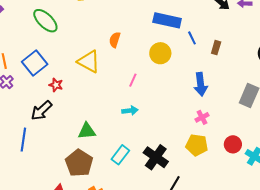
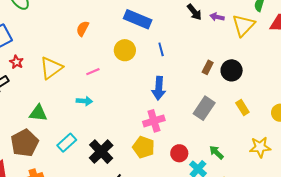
blue line: (192, 38) -> (161, 49), moved
brown rectangle: (216, 48) -> (208, 67), moved
yellow triangle: (89, 62) -> (51, 68), moved, turned 45
pink line: (133, 80) -> (93, 72), turned 32
pink cross: (202, 117) -> (154, 121), size x1.5

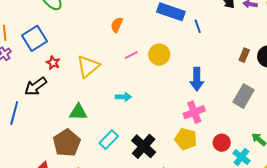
blue line: (161, 49) -> (198, 26), moved
yellow circle: (125, 50) -> (159, 55), moved
pink line: (93, 72) -> (131, 55), moved

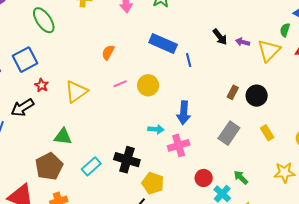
cyan arrow: (123, 97) -> (156, 129), moved
yellow pentagon: (186, 139) -> (153, 183), moved
black cross: (144, 146) -> (127, 160), moved, turned -30

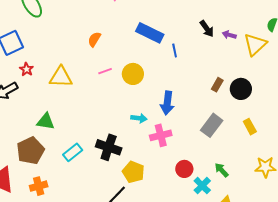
yellow triangle: (76, 92) -> (61, 77), turned 35

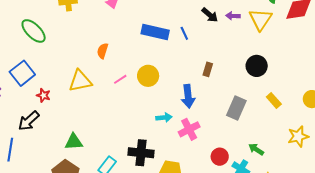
blue line: (175, 50) -> (184, 33), moved
yellow triangle: (61, 77) -> (80, 81), moved
brown rectangle: (217, 85) -> (208, 69), moved

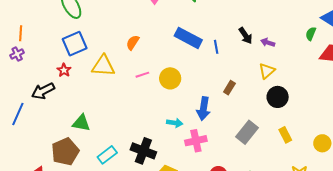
yellow triangle: (260, 19) -> (267, 71), moved, size x0.7
blue square: (22, 73) -> (75, 44), moved

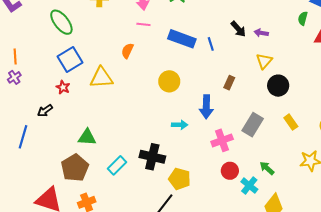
pink line: (142, 75) -> (143, 24), moved, turned 32
black arrow: (43, 91) -> (45, 111), size x0.7
pink cross: (196, 141) -> (222, 140), moved

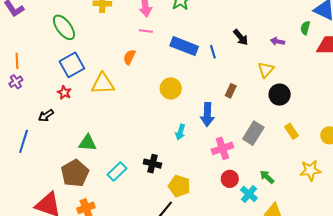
purple arrow: (261, 33) -> (278, 41), moved
cyan arrow: (180, 125) -> (180, 132), turned 105
black cross: (152, 157) -> (152, 164), size x0.7

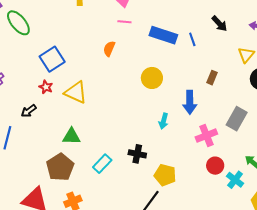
green ellipse: (64, 27) -> (18, 23), moved
yellow triangle: (103, 84) -> (76, 92), moved, turned 30

